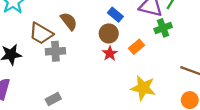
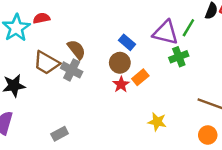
orange rectangle: (136, 47) -> (140, 77), moved
gray cross: (55, 51) -> (72, 70), moved, turned 30
yellow star: (143, 88) -> (157, 122), size x0.7

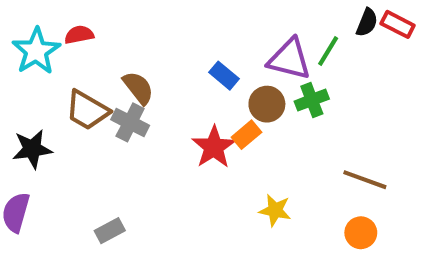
brown circle: (120, 63) -> (267, 104), moved
red star: (121, 84) -> (214, 147), size x1.5

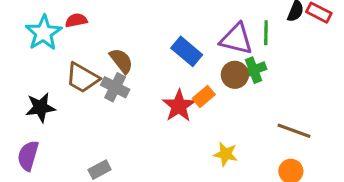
green line: (328, 51) -> (266, 33), turned -30
blue rectangle: (224, 76) -> (187, 51), size x1.4
brown circle: (267, 104) -> (235, 75), moved

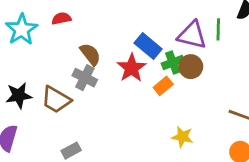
red semicircle: (76, 20) -> (61, 18), moved
green cross: (254, 70) -> (173, 62), moved
brown trapezoid: (82, 78) -> (56, 100), moved
red star: (179, 106) -> (132, 68), moved

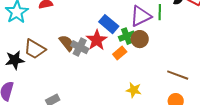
purple triangle: (192, 35) -> (141, 16), turned -40
brown semicircle: (90, 54) -> (67, 43), moved
gray cross: (85, 78) -> (80, 47), moved
brown trapezoid: (56, 100) -> (35, 49), moved

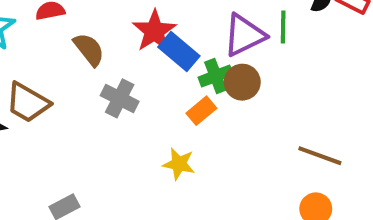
red star: (97, 40) -> (154, 31), moved
brown semicircle: (67, 43) -> (89, 49), moved
yellow star: (134, 90) -> (179, 164), moved

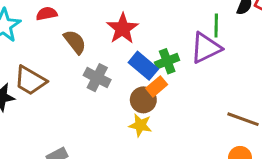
purple triangle: (244, 35) -> (206, 48), moved
blue rectangle: (179, 51) -> (143, 66), moved
brown circle: (242, 82) -> (143, 100), moved

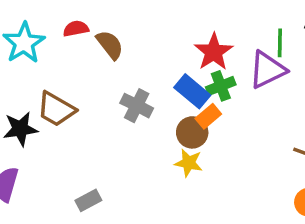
red star: (122, 28) -> (214, 52), moved
brown semicircle: (75, 42) -> (110, 45), moved

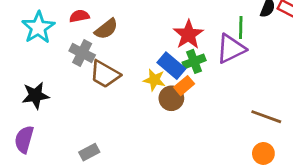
brown semicircle: (110, 45) -> (106, 29), turned 90
gray cross: (137, 106) -> (82, 53), moved
brown trapezoid: (56, 109) -> (105, 74), moved
yellow star: (189, 163) -> (154, 80), moved

